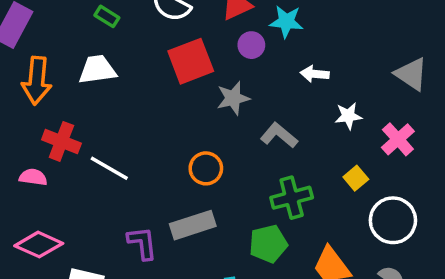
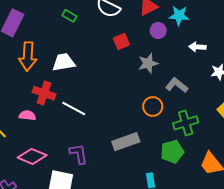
red square: (191, 61) -> (121, 42), size x0.6
white trapezoid: (97, 70) -> (64, 62), moved
orange circle: (206, 168) -> (153, 106), moved
purple L-shape: (142, 243) -> (78, 154), moved

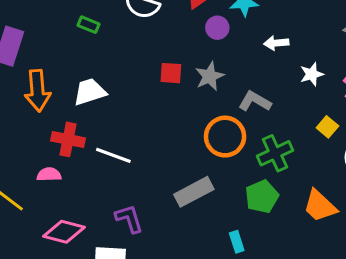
red square: (121, 42) -> (171, 73), moved, turned 35
orange circle: (153, 106) -> (225, 137), size x1.4

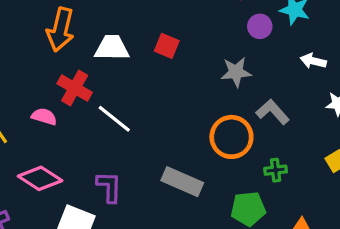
red square: (171, 73) -> (167, 46), moved
green cross: (275, 153) -> (276, 170), size x0.6
gray rectangle: (194, 192) -> (182, 182), turned 33

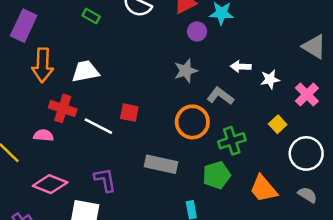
red square: (167, 46) -> (129, 113), moved
white arrow: (313, 61) -> (241, 66), moved
green cross: (276, 170) -> (232, 141), size x1.5

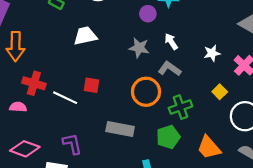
white arrow: (241, 66) -> (171, 42), moved, turned 56
white trapezoid: (85, 71) -> (85, 36), moved
gray star: (186, 71) -> (139, 48), turned 30

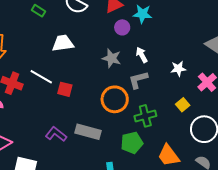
gray L-shape: (170, 69) -> (138, 80), turned -55
white line: (65, 98) -> (41, 77), moved
purple L-shape: (72, 144) -> (56, 134), moved, turned -45

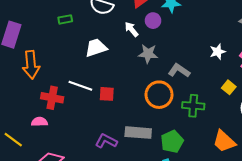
green rectangle: (39, 11) -> (65, 19), turned -32
white arrow: (142, 55) -> (132, 29), moved
gray L-shape: (138, 80) -> (179, 70), turned 60
green cross: (145, 116) -> (193, 106), turned 30
green pentagon: (132, 143) -> (172, 142), moved

